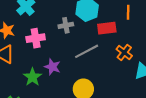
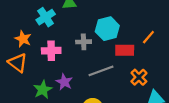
orange line: (128, 12) -> (148, 37), turned 32

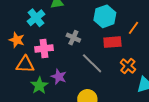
cyan hexagon: (107, 29) -> (105, 16), moved
gray cross: (84, 42) -> (73, 38), turned 32
orange triangle: (18, 63) -> (25, 65), moved, turned -30
gray line: (101, 71) -> (92, 63), turned 70

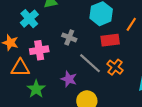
orange cross: (128, 66) -> (115, 67), moved
purple star: (59, 77) -> (69, 79), moved

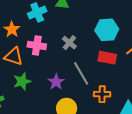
orange cross: (115, 67) -> (102, 94), moved, turned 35

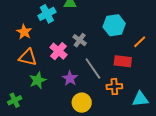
pink cross: (37, 45) -> (58, 51), moved, turned 36
red rectangle: (107, 58) -> (123, 61), moved

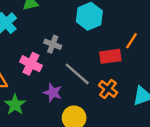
orange line: (140, 42) -> (132, 41), moved
orange cross: (114, 87) -> (108, 89), turned -35

